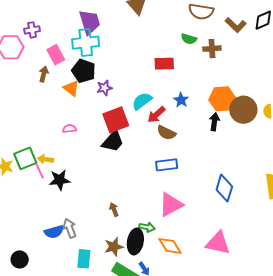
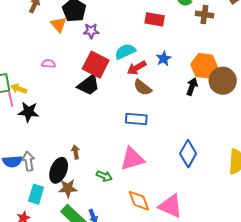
red square: (116, 120) -> (96, 65), turned 36
black ellipse: (135, 241) -> (59, 170), moved
orange diamond: (170, 246) -> (139, 201), moved

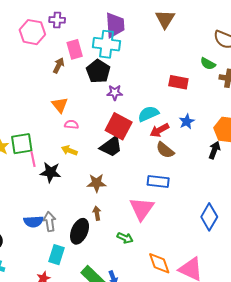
orange triangle: (59, 25) -> (60, 105), moved
yellow arrow: (19, 89) -> (69, 150), moved
pink triangle: (132, 159) -> (142, 209), moved, turned -40
brown star: (68, 188) -> (97, 183), moved

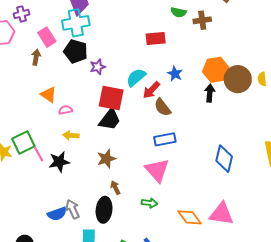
brown semicircle: (165, 150) -> (162, 107), turned 30

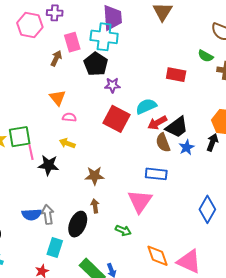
blue star: (175, 74) -> (187, 147), moved
black trapezoid: (110, 120) -> (177, 127), moved

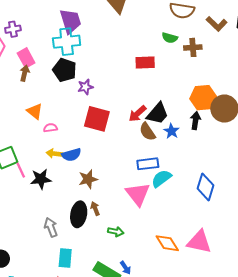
pink rectangle: (72, 42) -> (26, 58), moved
cyan semicircle: (146, 106) -> (161, 178), moved
blue semicircle: (32, 215) -> (71, 155), moved
black ellipse: (78, 224) -> (79, 214), moved
green arrow: (123, 230) -> (116, 232), moved

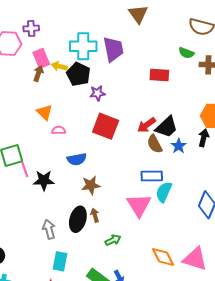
purple trapezoid: (70, 21) -> (113, 49), moved
yellow arrow: (54, 154) -> (59, 66), moved
cyan semicircle: (161, 178) -> (164, 192), turned -35
green arrow: (116, 232) -> (113, 240), turned -42

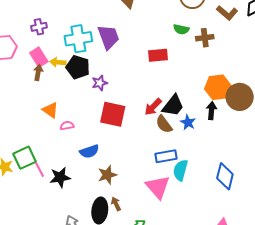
purple cross: (31, 28) -> (39, 27), moved

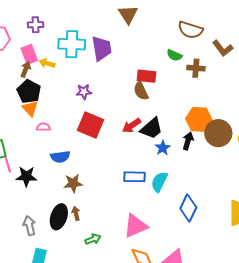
black pentagon: (78, 67) -> (29, 91), moved
brown semicircle: (164, 124) -> (141, 91), moved
cyan semicircle: (180, 170) -> (159, 182), moved
pink triangle: (158, 187) -> (136, 226), moved, turned 36

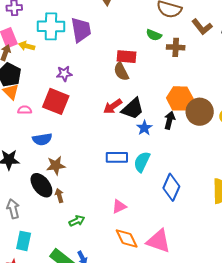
red square: (91, 125) -> (56, 101), moved
black ellipse: (59, 217) -> (41, 185), moved, turned -55
pink triangle: (136, 226) -> (119, 206), size x0.6

